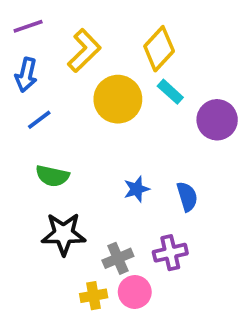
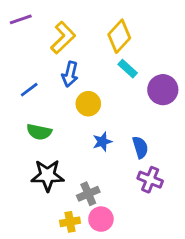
blue arrow: (26, 75) -> (70, 74), moved
yellow circle: (118, 99) -> (88, 104), moved, size x0.7
purple cross: (170, 253) -> (150, 180), moved, turned 35

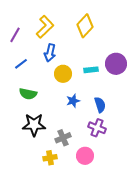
purple line: (21, 19) -> (15, 35), moved, turned -42
cyan rectangle: (128, 69) -> (91, 70), moved, turned -48
purple cross: (150, 180) -> (97, 128), moved
pink circle: (101, 219) -> (85, 156), moved

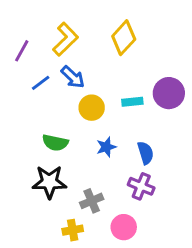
blue arrow: (50, 53) -> (73, 77), turned -60
blue line: (21, 64) -> (41, 83), moved
green semicircle: (28, 94) -> (55, 143), moved

